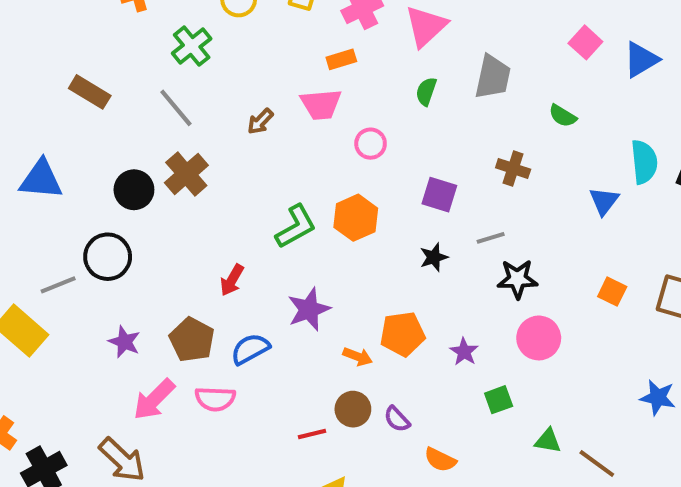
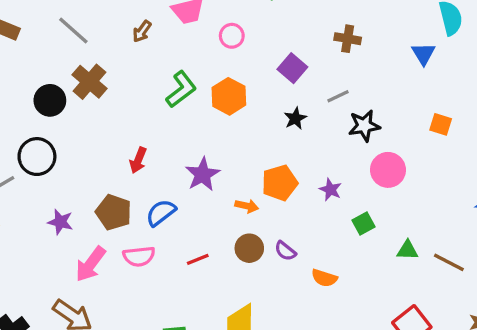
purple square: (439, 195) -> (292, 68), turned 32
green L-shape: (296, 227) -> (181, 89), moved
red line: (312, 434) -> (198, 259), moved

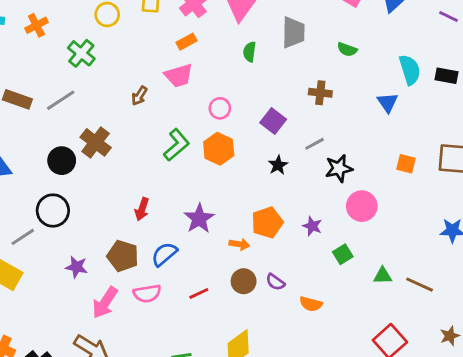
gray line: (73, 31) -> (61, 100), moved, turned -72
pink circle: (232, 36) -> (220, 108), moved

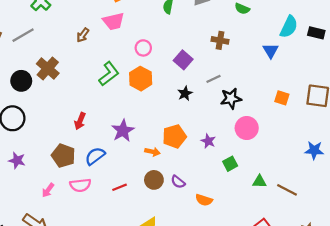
cyan semicircle: (410, 70) -> (289, 27), turned 40
purple star: (76, 267) -> (17, 160), moved
pink arrow: (105, 303) -> (48, 190), size x0.6

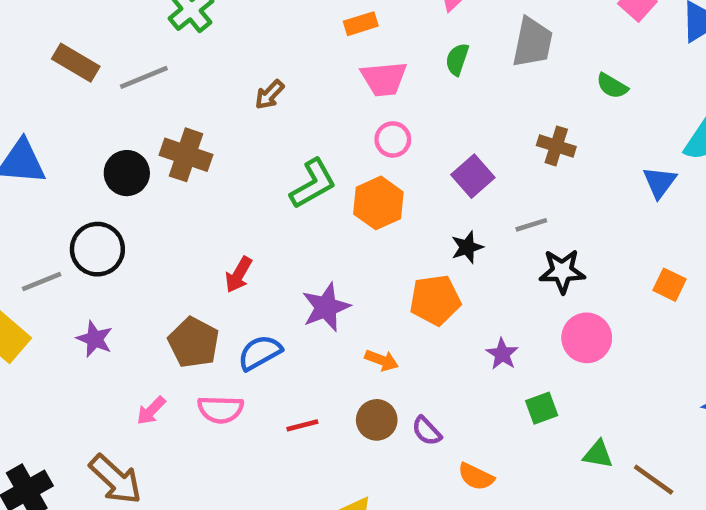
pink trapezoid: (114, 21) -> (384, 79), moved
brown cross: (48, 68) -> (186, 155), turned -30
orange pentagon: (174, 136) -> (435, 300), moved

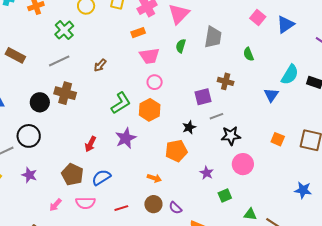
gray line: (144, 77) -> (59, 61), moved
green semicircle: (612, 86) -> (249, 54), turned 40
purple square: (473, 176) -> (203, 97), moved, turned 30
purple star: (326, 307) -> (126, 138), moved

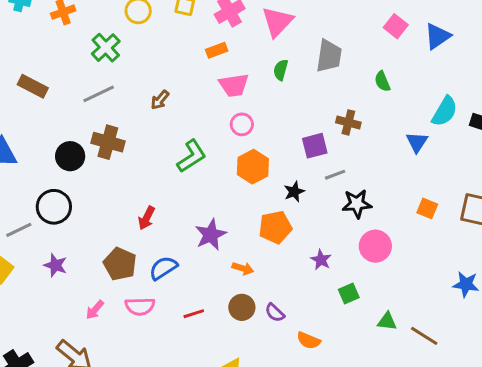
orange hexagon: (150, 110) -> (253, 167), moved
purple star: (126, 138) -> (211, 235), moved

